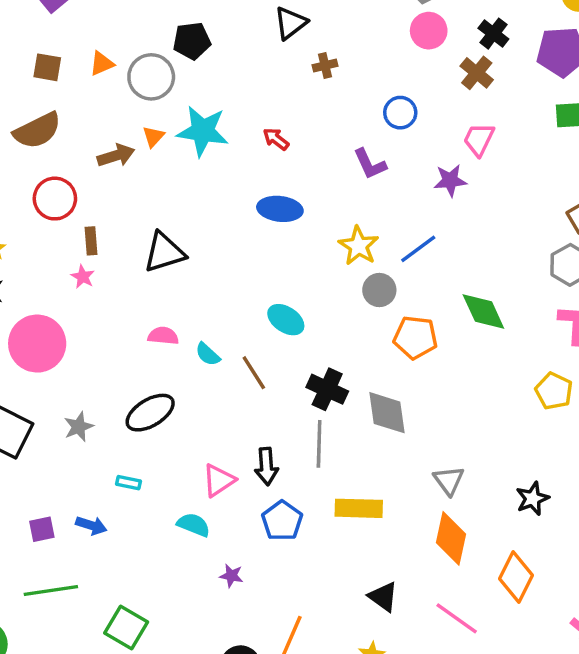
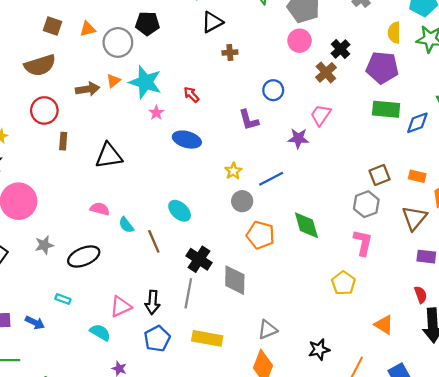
yellow star: (359, 246) -> (233, 171), size x0.7
pink star: (83, 277) -> (156, 113), moved
gray star: (79, 427) -> (44, 245), moved
gray triangle: (449, 480) -> (267, 330), turned 35

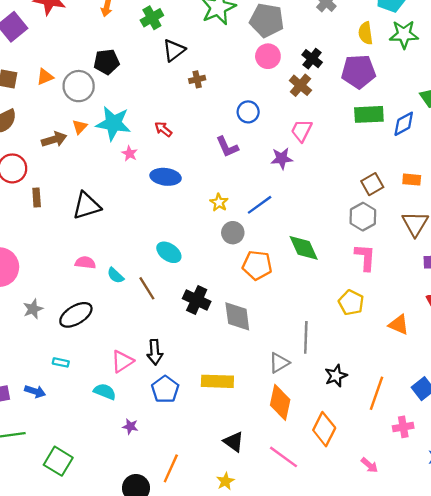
gray line: (188, 293) -> (306, 337), moved
orange triangle: (384, 325) -> (399, 325), moved

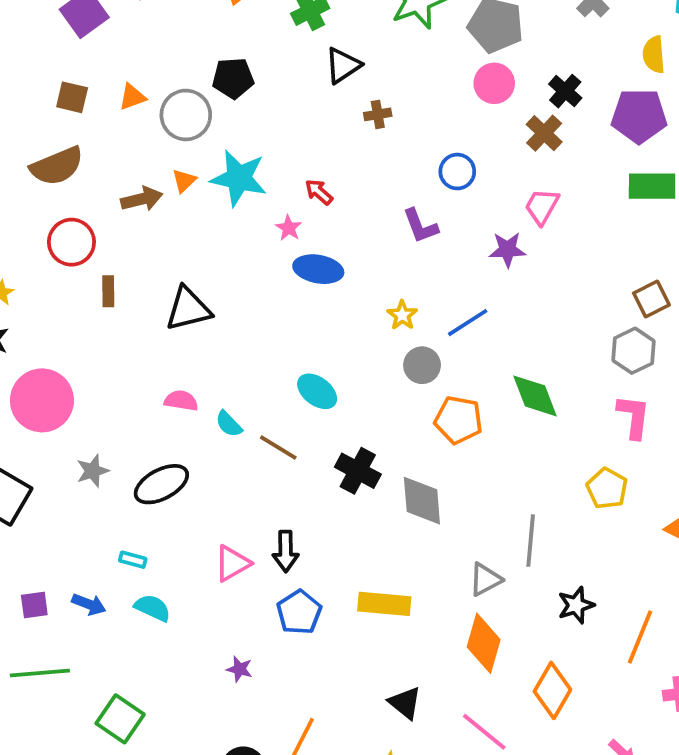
pink star: (130, 154) -> (289, 228), moved
brown line: (147, 288) -> (278, 447), turned -30
cyan semicircle: (105, 392) -> (153, 608), moved

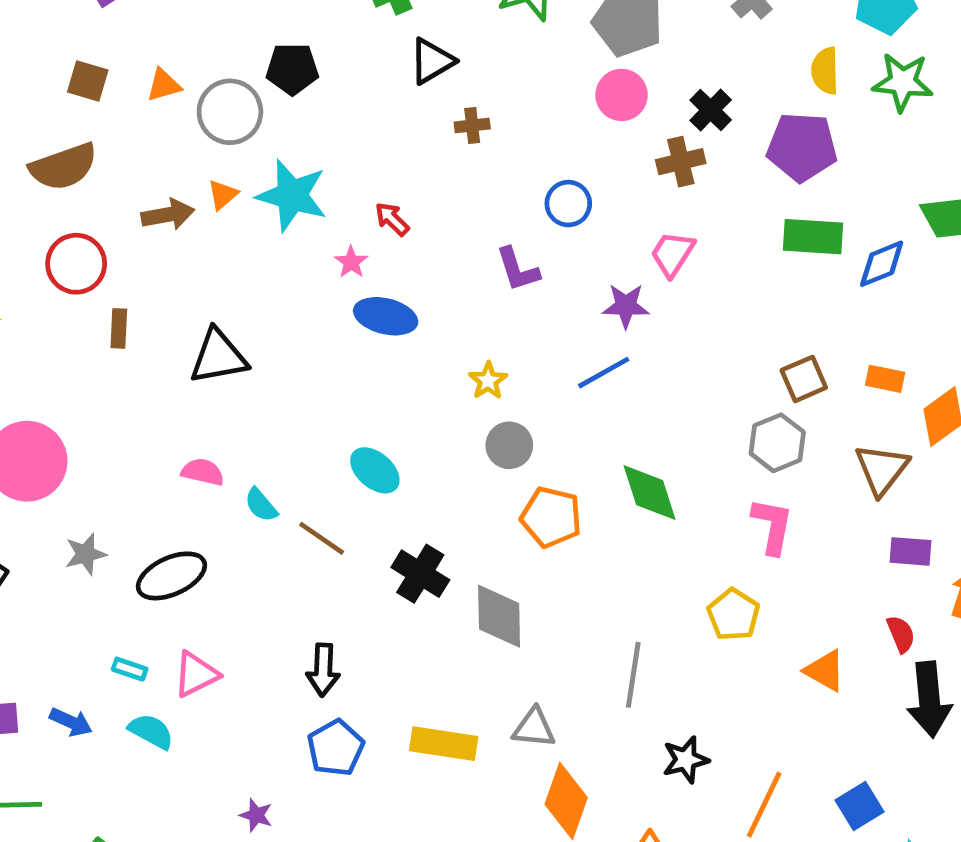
brown cross: (544, 133) -> (681, 162), turned 30
blue line: (468, 323) -> (604, 373), moved
pink triangle: (232, 563) -> (196, 674), moved
gray triangle: (485, 579) -> (534, 728), moved, turned 30

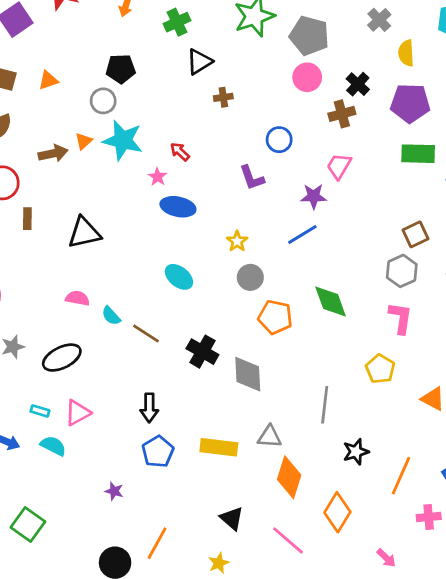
yellow semicircle: (825, 71) -> (406, 53), moved
gray circle: (230, 112) -> (103, 101), moved, size x0.7
cyan ellipse: (375, 470) -> (179, 277), moved

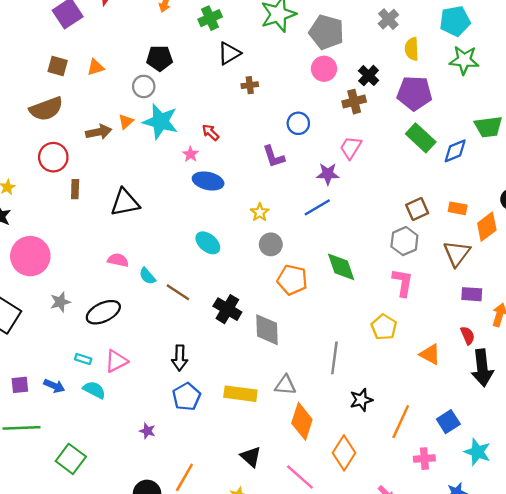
green rectangle: (418, 154) -> (421, 138), turned 40

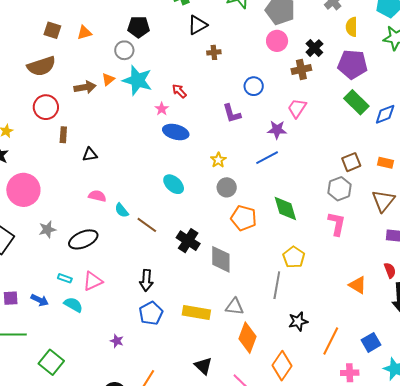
black triangle: (125, 202) -> (90, 155), moved, size x0.6
yellow pentagon: (384, 327) -> (294, 257), moved

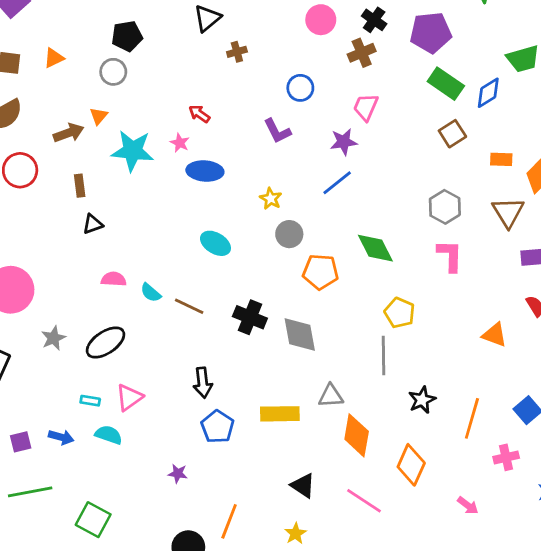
cyan star: (137, 80) -> (133, 151), moved
brown rectangle: (63, 135) -> (80, 186), moved
brown square: (351, 162) -> (452, 134), moved

